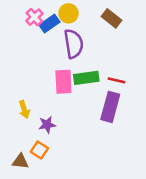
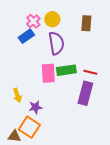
pink cross: (34, 17) -> (33, 21), moved
brown rectangle: (112, 18) -> (86, 23), turned 56
blue rectangle: (50, 23) -> (26, 36), moved
orange square: (39, 150) -> (29, 127), size x1.5

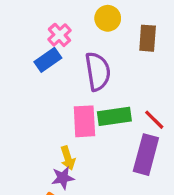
yellow circle: (52, 19) -> (108, 18), moved
red line: (90, 72) -> (154, 120), turned 32
yellow arrow: (17, 95) -> (68, 158), moved

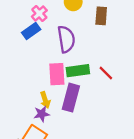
purple rectangle: (146, 155) -> (71, 98), moved

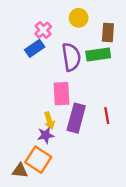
green rectangle: (78, 71) -> (98, 54), moved
red line: (106, 73) -> (107, 116), moved, turned 35

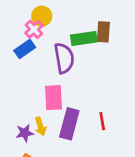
yellow circle: (79, 18) -> (42, 16), moved
green rectangle: (98, 54) -> (84, 38), moved
purple star: (46, 135) -> (25, 133), moved

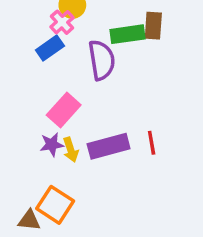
pink rectangle: (54, 98) -> (64, 110), moved, turned 45
purple rectangle: (69, 124) -> (109, 146), turned 60
purple star: (25, 133) -> (52, 144), moved

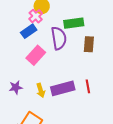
brown rectangle: (153, 26) -> (89, 44), moved
pink rectangle: (64, 110) -> (36, 55), moved
purple star: (52, 144) -> (16, 87), moved

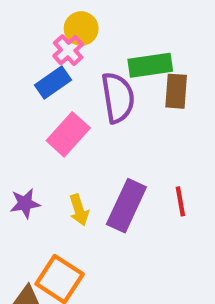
brown rectangle: (89, 44) -> (176, 91), moved
purple rectangle: (63, 88) -> (126, 206), turned -50

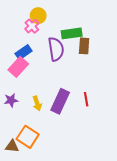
blue rectangle: (53, 83) -> (24, 52), moved
pink rectangle: (68, 134) -> (18, 67), moved

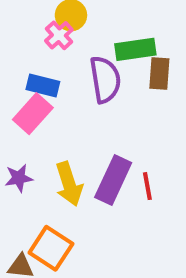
blue rectangle: (24, 52) -> (43, 86), turned 49
red line: (86, 99) -> (147, 186), moved
yellow arrow: (37, 103) -> (69, 184), size x1.5

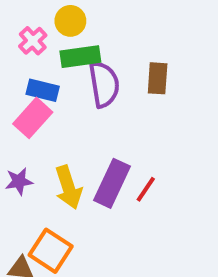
pink cross: (59, 35) -> (33, 41), moved
green rectangle: (135, 49) -> (80, 57), moved
red line: (147, 186) -> (146, 189), turned 44

